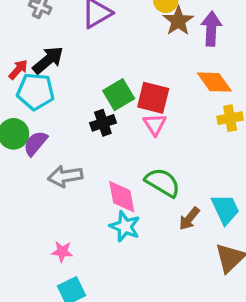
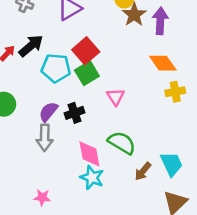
cyan pentagon: (35, 91) -> (56, 68), moved
red square: (153, 98) -> (86, 51), moved, turned 35
black cross: (103, 123) -> (75, 113), moved
purple semicircle: (35, 143) -> (48, 112), moved
gray arrow: (65, 176) -> (45, 138), turned -80

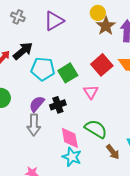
red square: (86, 51) -> (102, 65), moved
brown arrow: (143, 171) -> (113, 152), turned -77

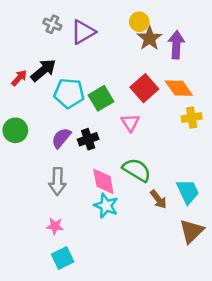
gray cross: (18, 17) -> (52, 24), moved
gray arrow: (34, 125) -> (57, 181), moved

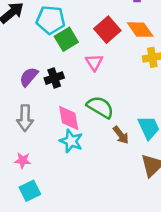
cyan pentagon: (69, 93) -> (51, 20), moved

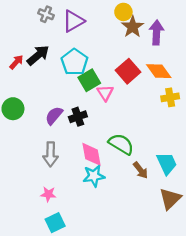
cyan pentagon: (51, 20) -> (74, 62), turned 30
pink triangle: (94, 62) -> (105, 93), moved
cyan star: (71, 141) -> (94, 176), turned -30

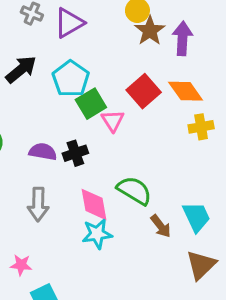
purple semicircle: (54, 116) -> (43, 152), turned 60
pink star: (48, 194) -> (21, 265), moved

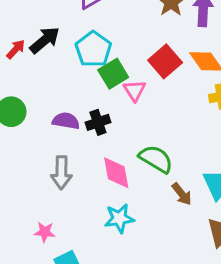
cyan star: (97, 234) -> (119, 218), moved

